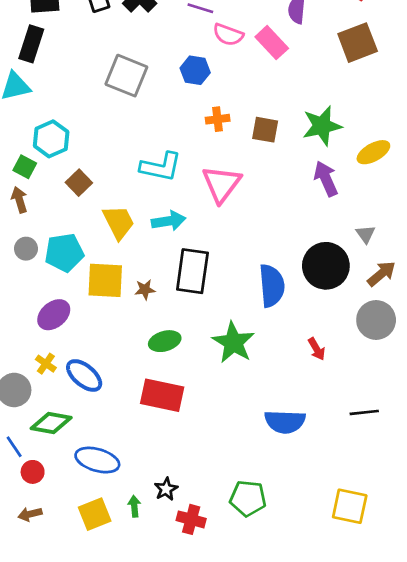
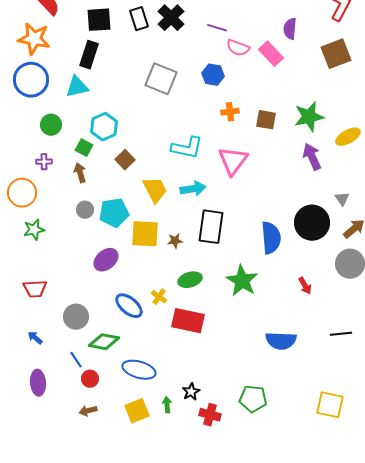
yellow cross: (46, 364) -> (159, 297), moved

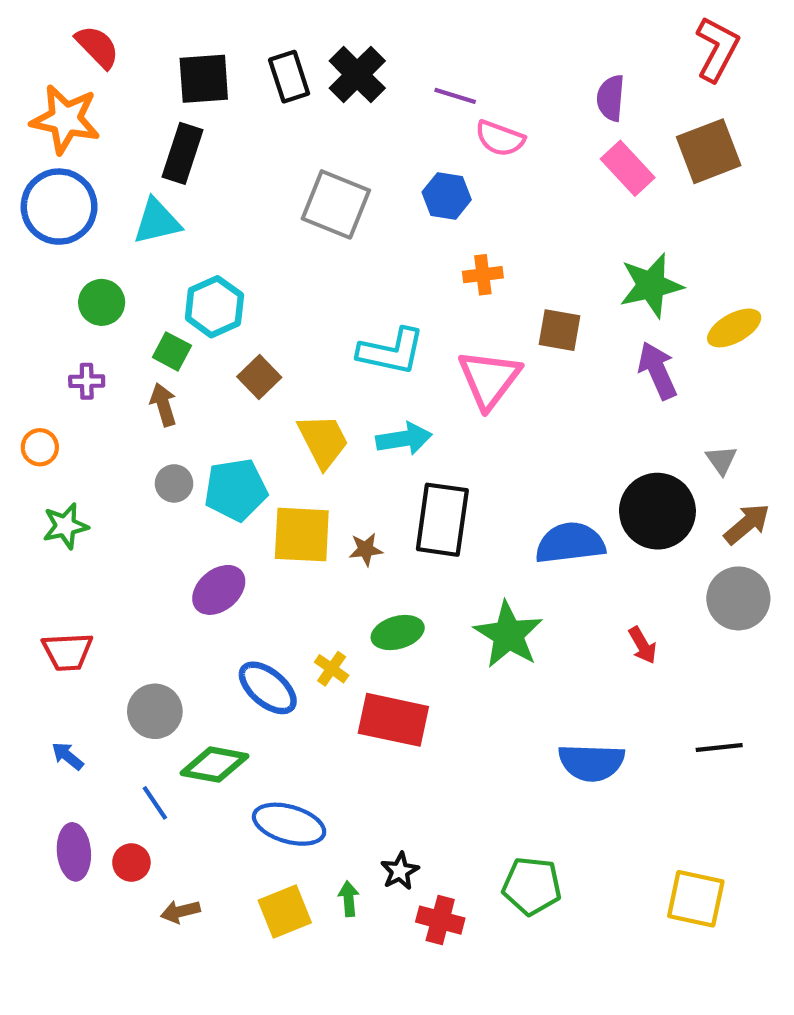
pink rectangle: (271, 54) -> (628, 168), moved
brown square: (266, 120) -> (559, 330), moved
orange circle: (22, 193) -> (40, 447), size x0.6
blue semicircle: (271, 238) -> (570, 543), turned -92
red circle: (90, 379) -> (131, 863), moved

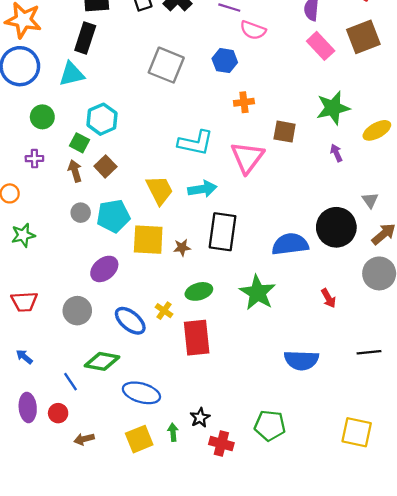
purple arrow: (657, 371) -> (336, 153), size x0.6
brown square: (259, 377) -> (105, 166), moved
gray circle: (155, 711) -> (77, 311), moved
red rectangle: (393, 720) -> (197, 338), turned 72

